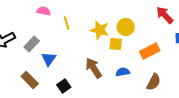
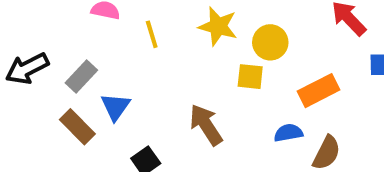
yellow star: (100, 30) -> (218, 26), moved
blue semicircle: (123, 72) -> (288, 133), moved
brown rectangle: (30, 80) -> (77, 127), moved

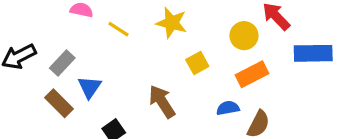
yellow line: (152, 34) -> (119, 29), turned -40
yellow circle: (270, 42) -> (244, 36), moved
yellow square: (250, 77) -> (197, 63), turned -35

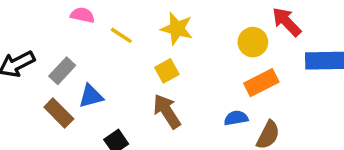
yellow square: (197, 63) -> (167, 71), moved
blue triangle: (90, 87) -> (91, 96), turned 40

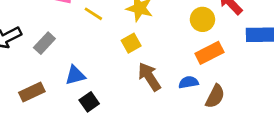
blue triangle: (91, 96) -> (75, 75), moved
brown arrow: (167, 111) -> (149, 77), moved
brown rectangle: (59, 113) -> (32, 92), moved, turned -70

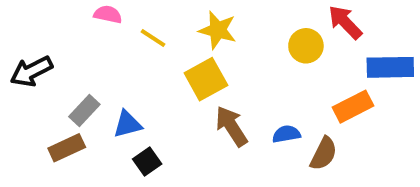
gray rectangle: (44, 43) -> (84, 111), moved
yellow square: (131, 43) -> (206, 79), size x1.5
orange rectangle: (209, 53) -> (353, 107), moved

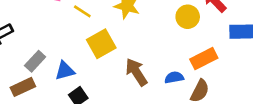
yellow square: (206, 79) -> (101, 44), moved
orange rectangle: (353, 107) -> (204, 59), moved

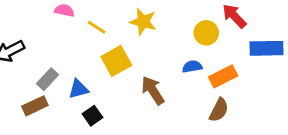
blue semicircle: (174, 77) -> (192, 67), moved

